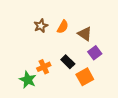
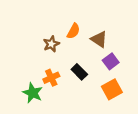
brown star: (41, 26) -> (51, 44), moved
orange square: (85, 77) -> (112, 89), moved

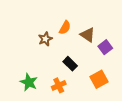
purple square: (111, 61) -> (105, 47), moved
orange cross: (51, 78) -> (59, 85), moved

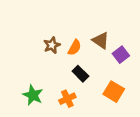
orange semicircle: (65, 28) -> (75, 48), moved
orange square: (99, 79) -> (114, 92), turned -30

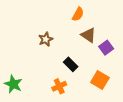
orange semicircle: (75, 48) -> (78, 14), moved
green star: (33, 95) -> (13, 84), moved

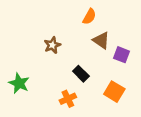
purple square: (106, 48) -> (121, 55), turned -32
green star: (13, 84) -> (19, 83), moved

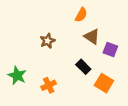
black rectangle: (81, 74) -> (83, 67), moved
orange cross: (68, 99) -> (49, 85), moved

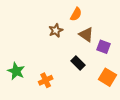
brown star: (48, 41) -> (56, 30), moved
orange square: (104, 83) -> (108, 77), moved

